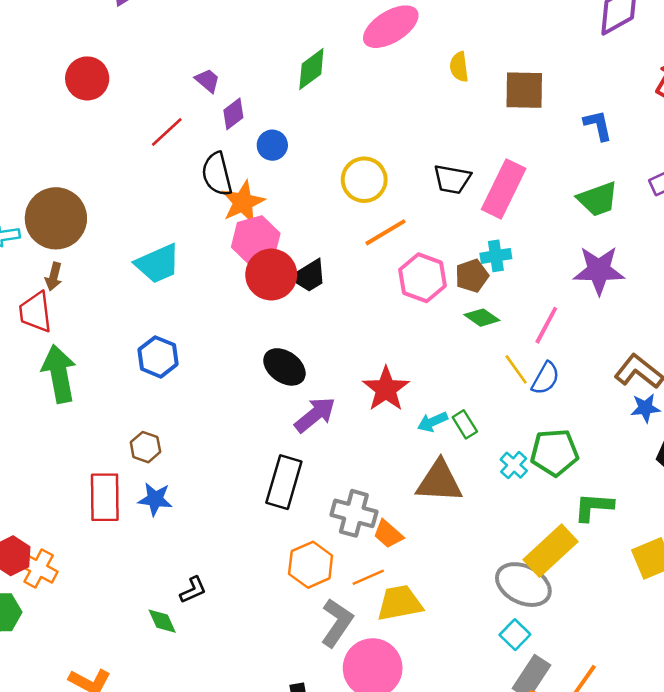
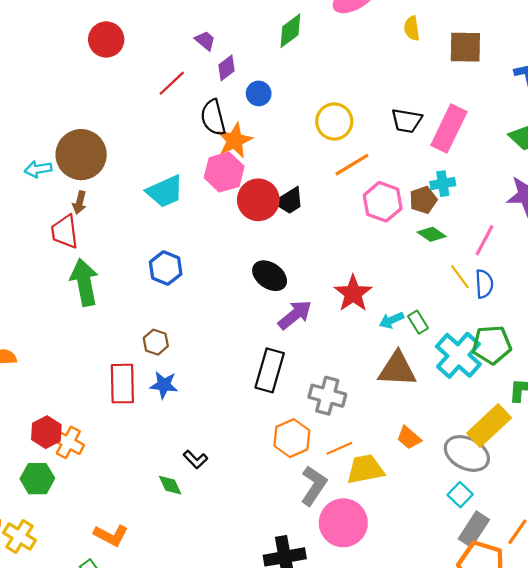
pink hexagon: (256, 240) -> (224, 172), moved
blue semicircle: (546, 378) -> (484, 284), turned -32
cyan cross: (514, 465) -> (458, 355), size x2.0
orange trapezoid: (388, 534) -> (409, 438), moved
black L-shape: (193, 590) -> (195, 459), turned 70

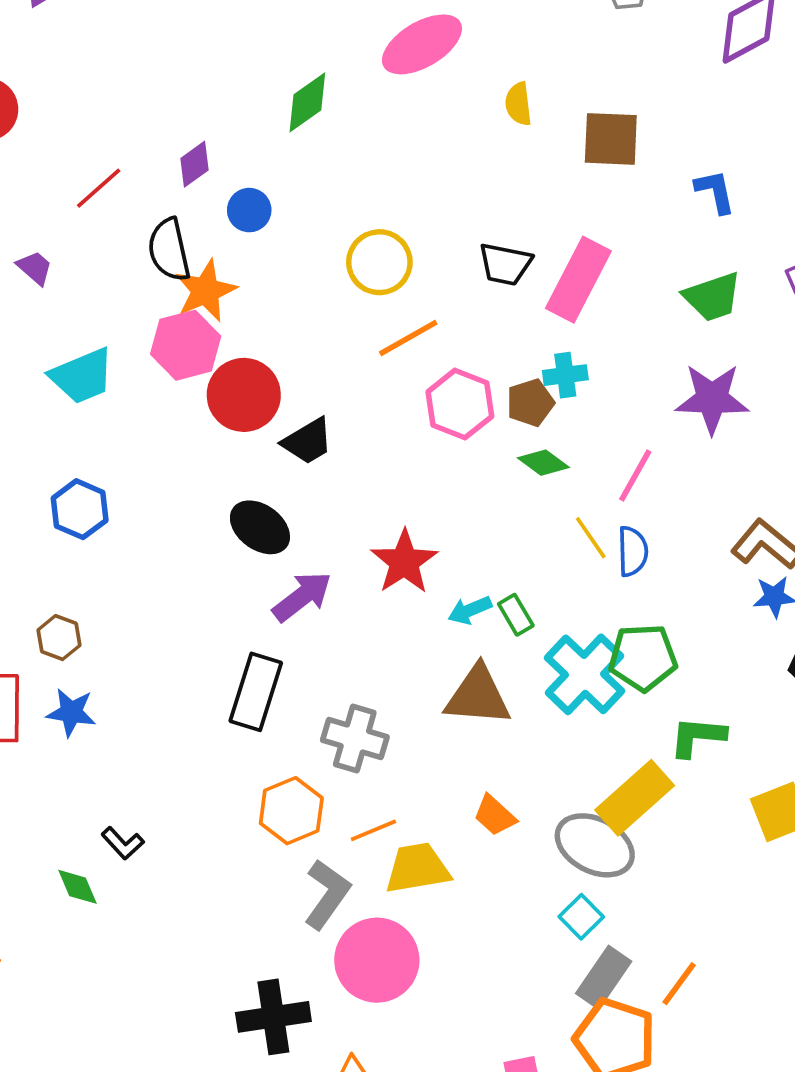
purple trapezoid: (205, 41) -> (35, 268), moved
black trapezoid: (289, 201) -> (308, 441), moved

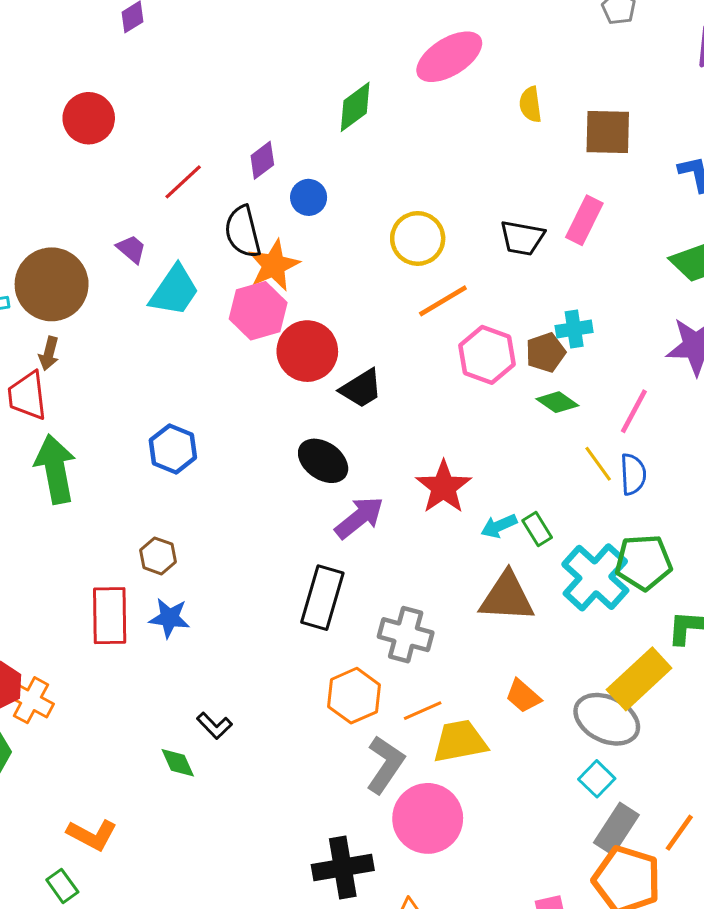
pink rectangle: (578, 280) -> (584, 220), moved, size x0.7
cyan trapezoid: (82, 376) -> (174, 291), moved, turned -32

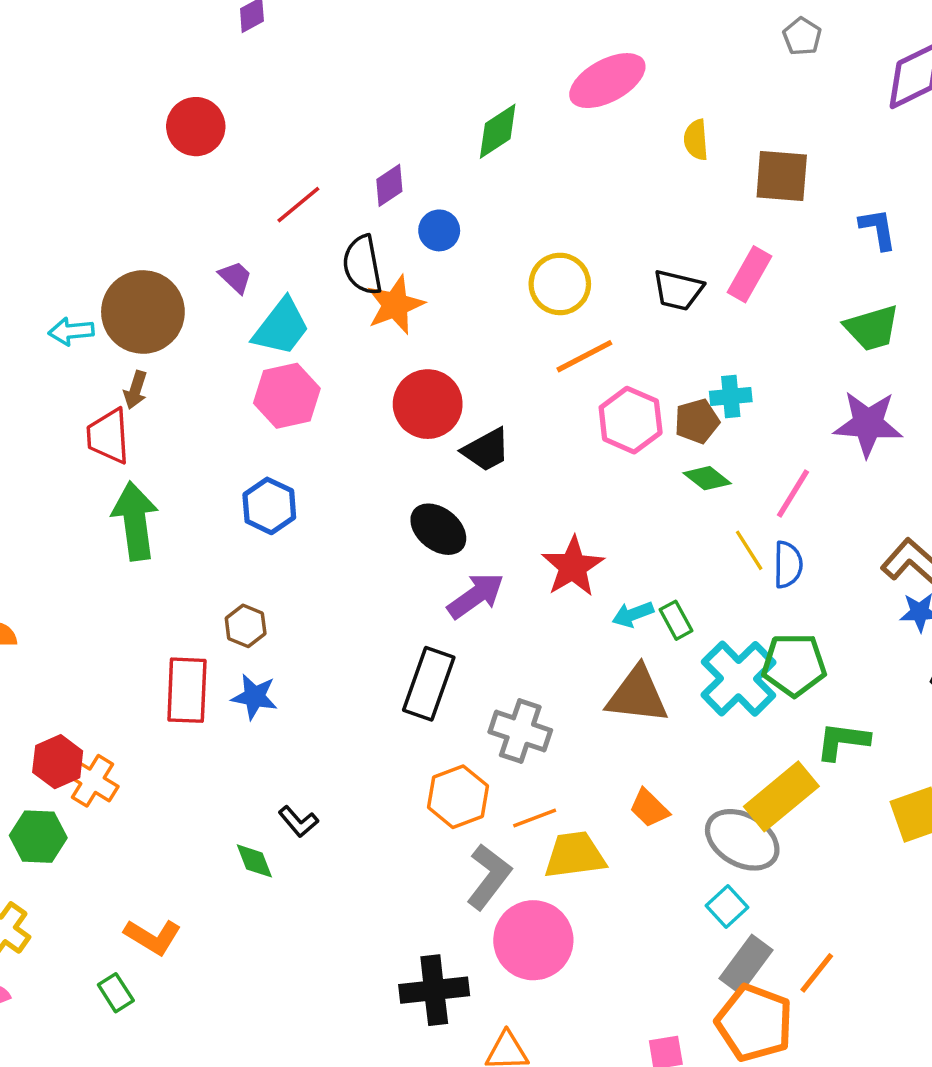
pink hexagon: (258, 311) -> (287, 396), moved

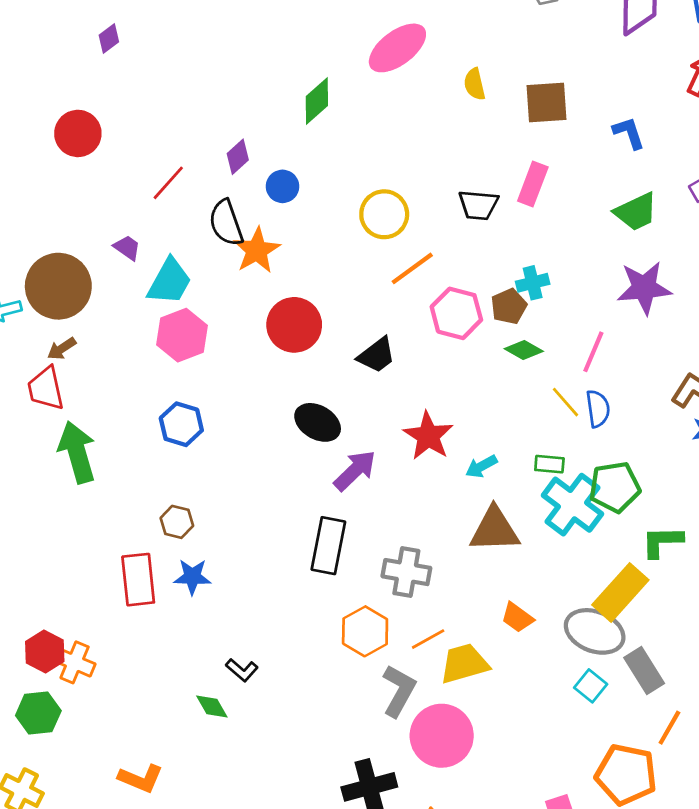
brown arrow: (135, 390) -> (62, 349), turned 48
black trapezoid: (486, 450) -> (377, 355), moved
green rectangle: (676, 620) -> (549, 464), moved, turned -48
gray rectangle: (746, 964) -> (644, 670), moved, turned -60

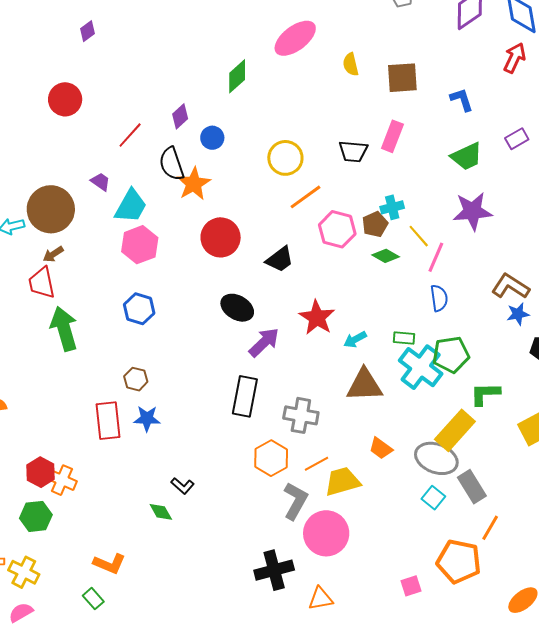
yellow line: (566, 402) -> (419, 236), moved

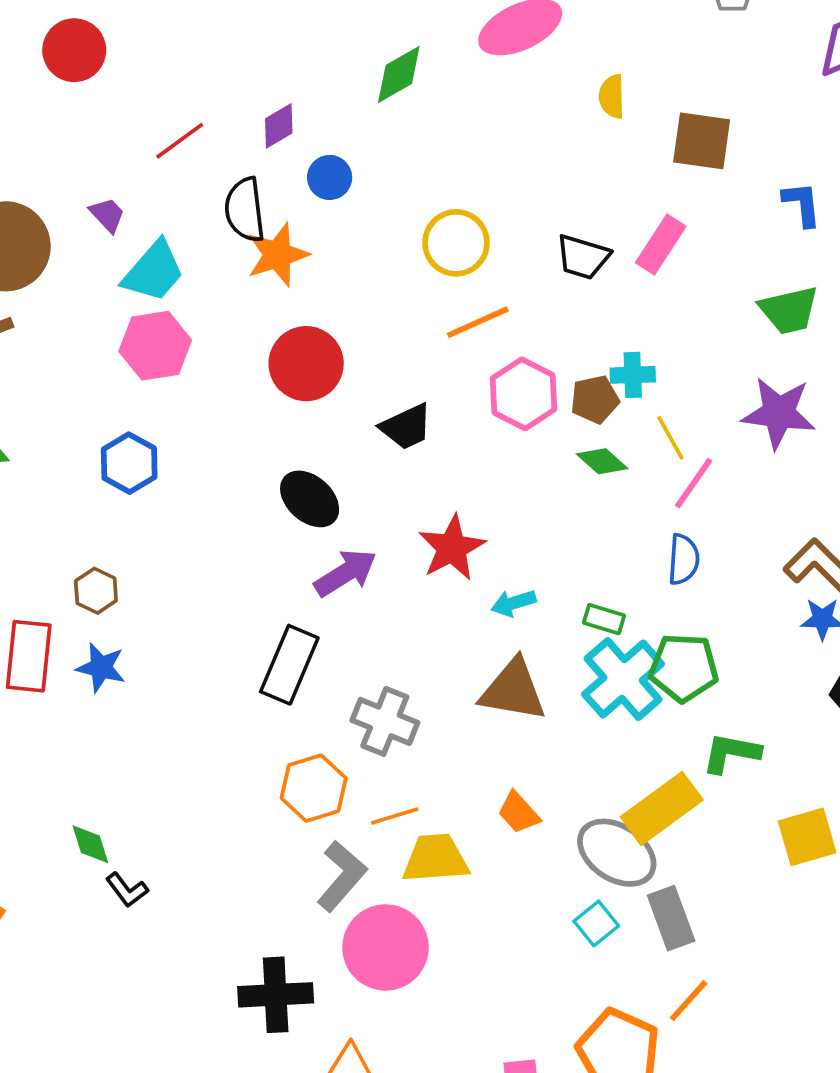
black L-shape: (182, 486) -> (127, 890), moved

